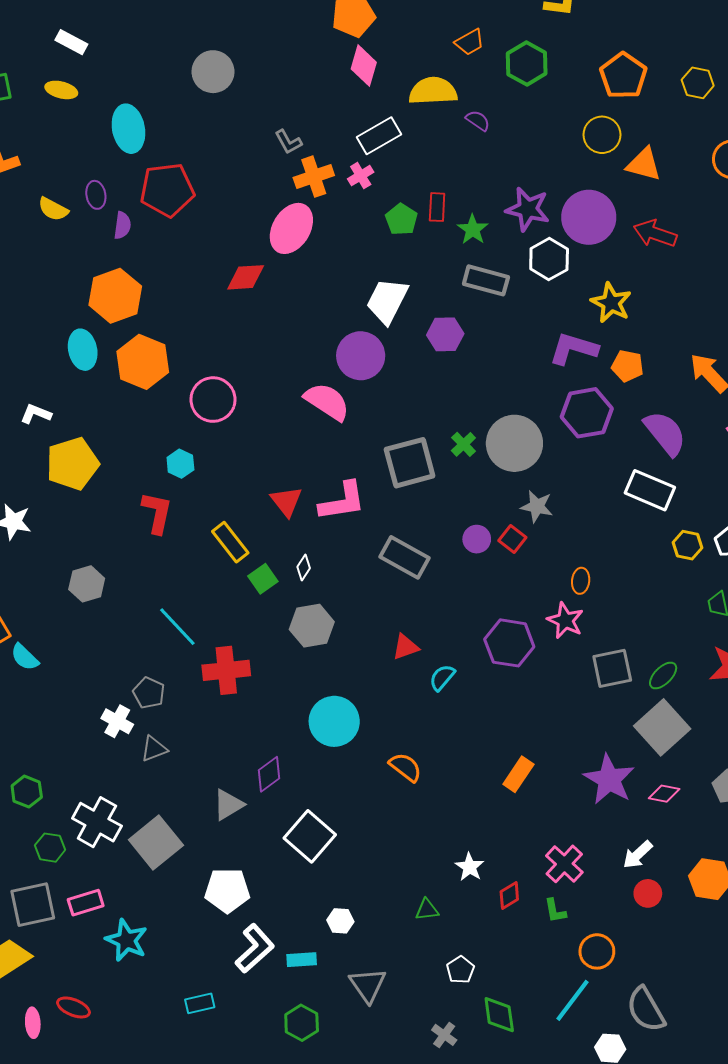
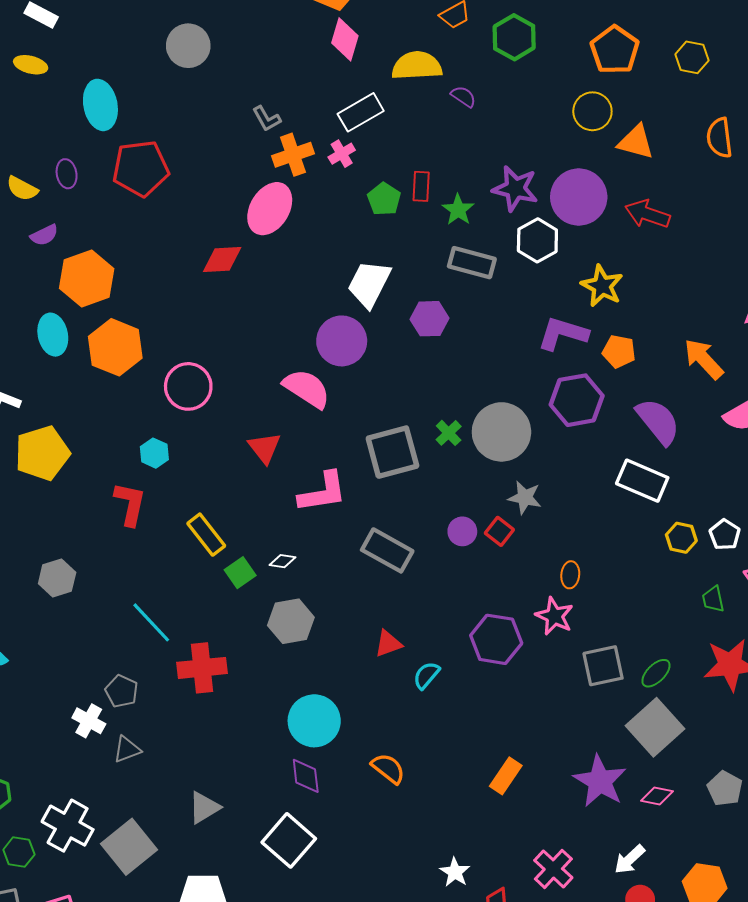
purple semicircle: (122, 225) -> (44, 235), moved, turned 56
red triangle: (286, 501) -> (264, 448), moved
white diamond: (304, 568) -> (282, 561), turned 65
purple diamond: (269, 774) -> (306, 776), moved, turned -60

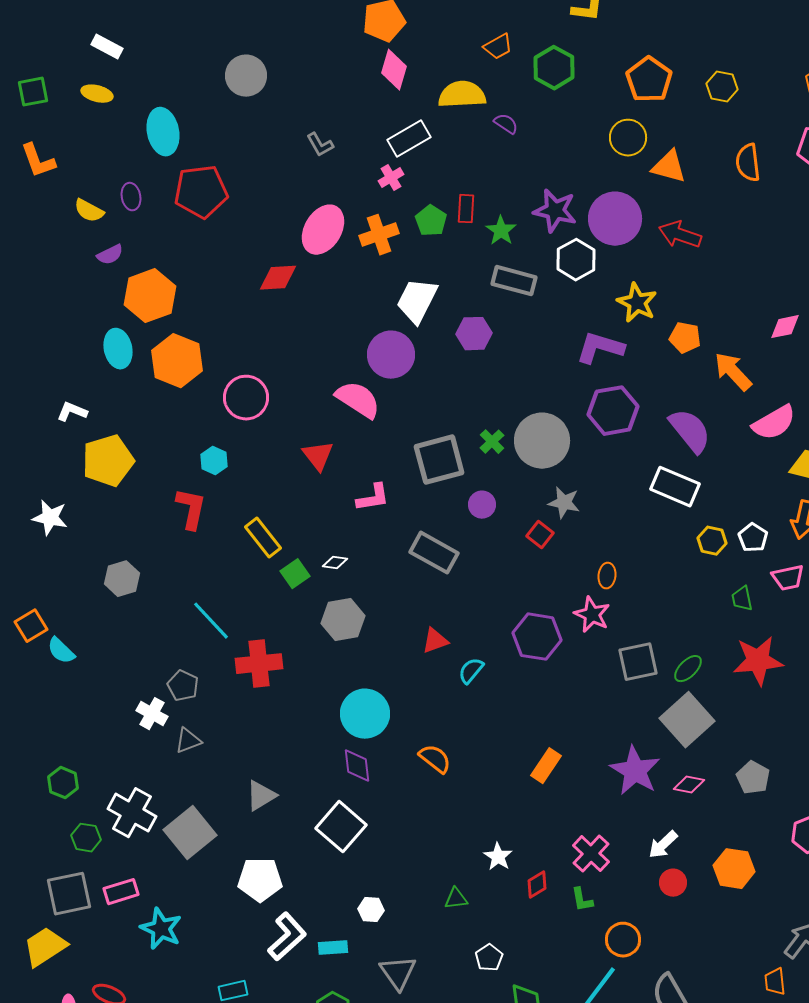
orange cross: (293, 155) -> (379, 235), moved
orange pentagon: (619, 352) -> (685, 338), moved
pink L-shape: (323, 492) -> (373, 498), size x0.7
purple circle: (462, 531) -> (482, 505), moved

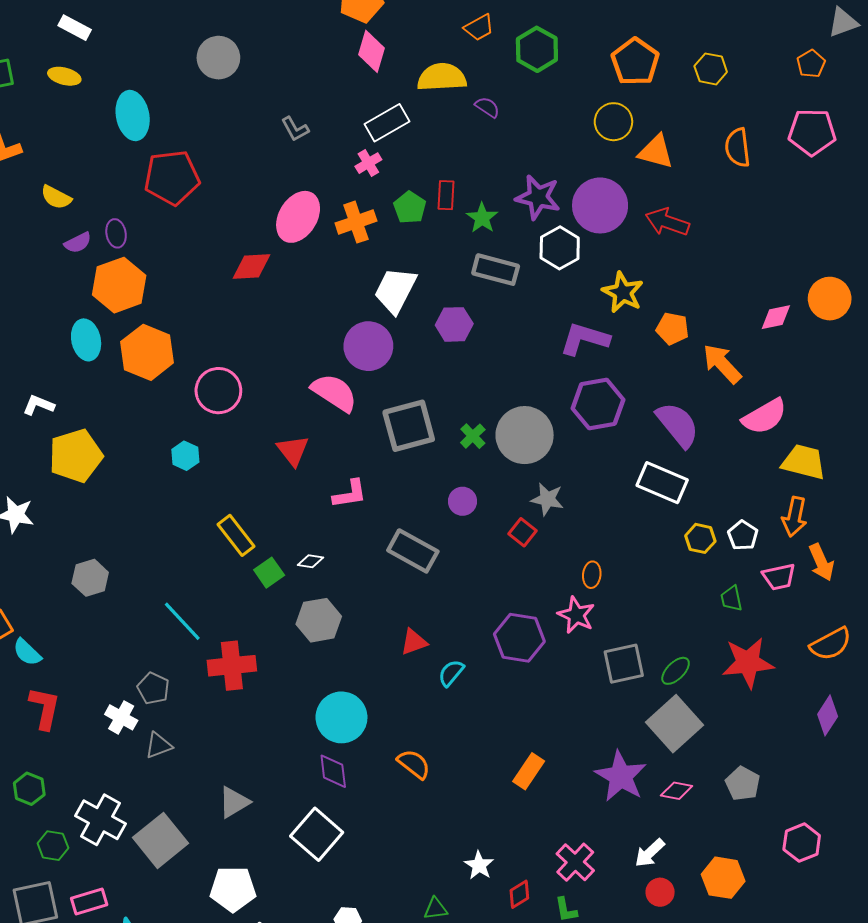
purple ellipse: (131, 197) -> (116, 233), moved
gray square: (439, 460) -> (409, 426), moved
red L-shape: (191, 509) -> (45, 708), moved

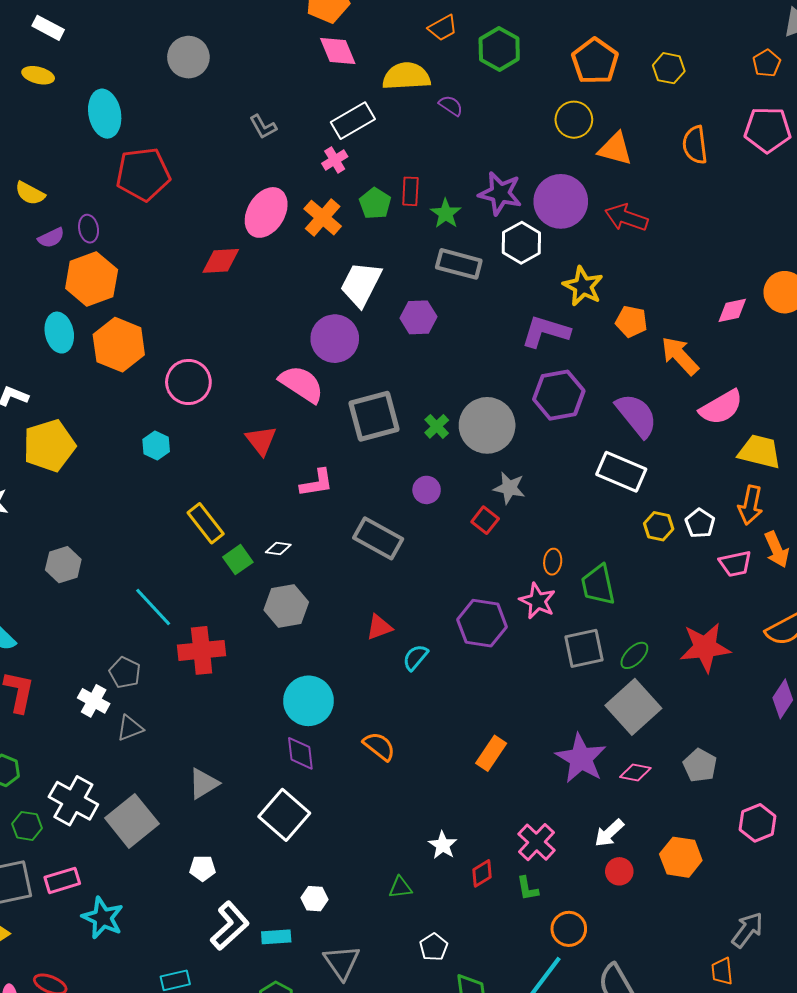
pink diamond: (371, 51) -> (338, 51), turned -39
orange cross: (356, 222) -> (323, 218), turned -30
green trapezoid: (731, 598) -> (598, 585), moved, size x1.6
white pentagon: (233, 889) -> (203, 868), size x0.6

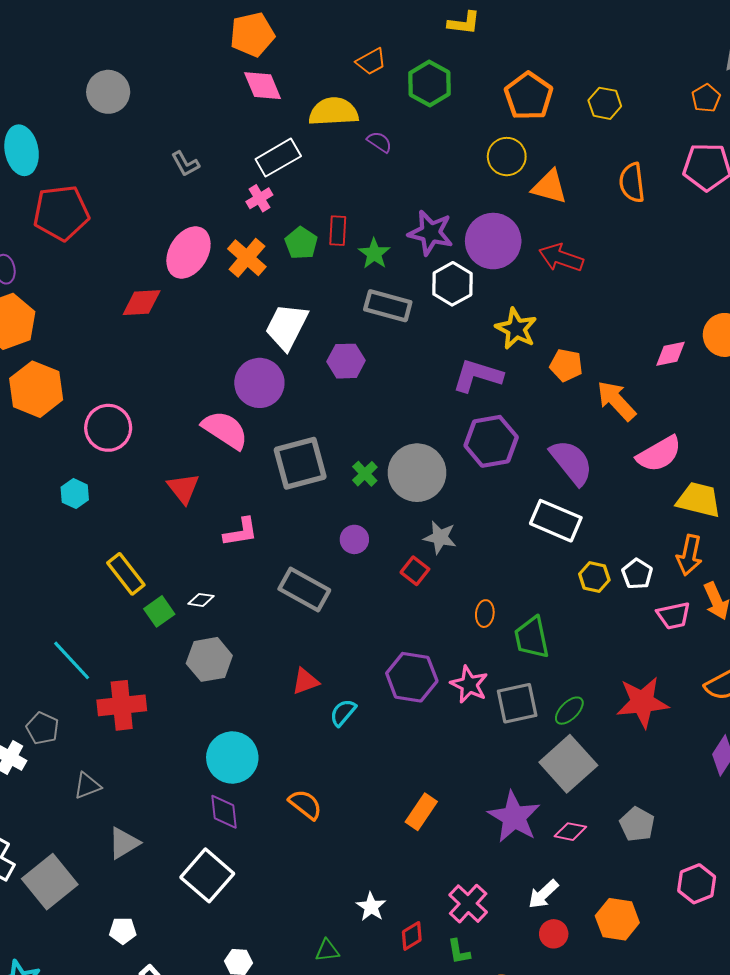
pink star: (538, 601) -> (469, 684), moved
gray triangle: (130, 728) -> (87, 786), moved

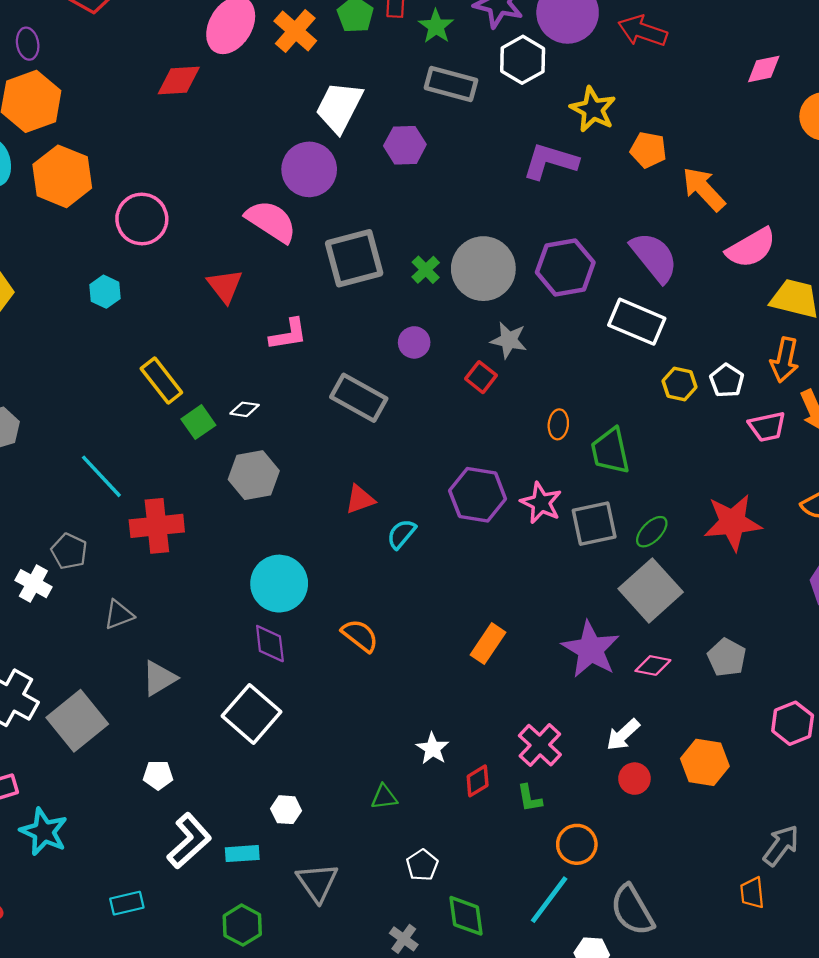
pink diamond: (671, 354) -> (764, 69), moved
purple hexagon: (491, 441) -> (565, 267), moved

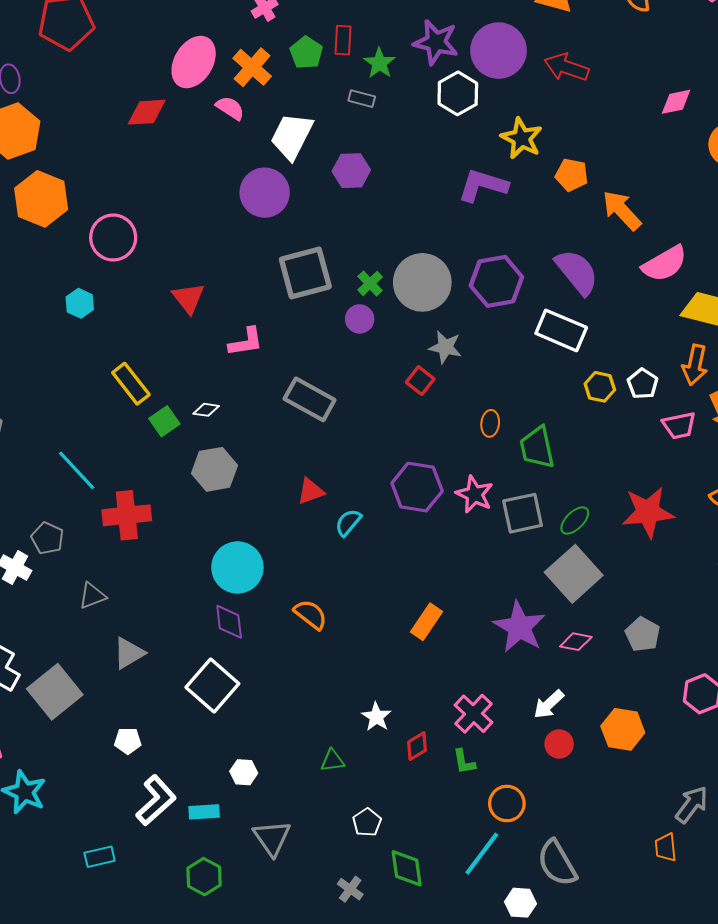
gray rectangle: (451, 84) -> (362, 99), moved, size x0.6
pink semicircle: (271, 221) -> (230, 108), moved, size x0.6
purple circle: (414, 342) -> (360, 319), moved

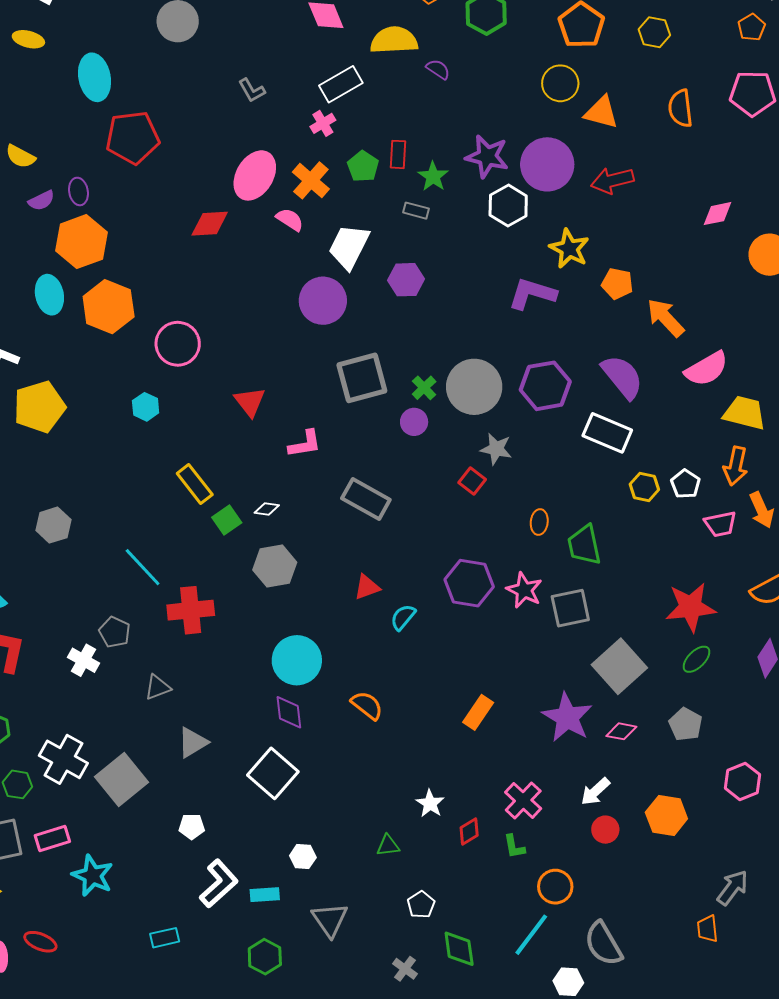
red arrow: (566, 67) -> (612, 180), turned -33
green ellipse: (575, 521) -> (696, 659), moved

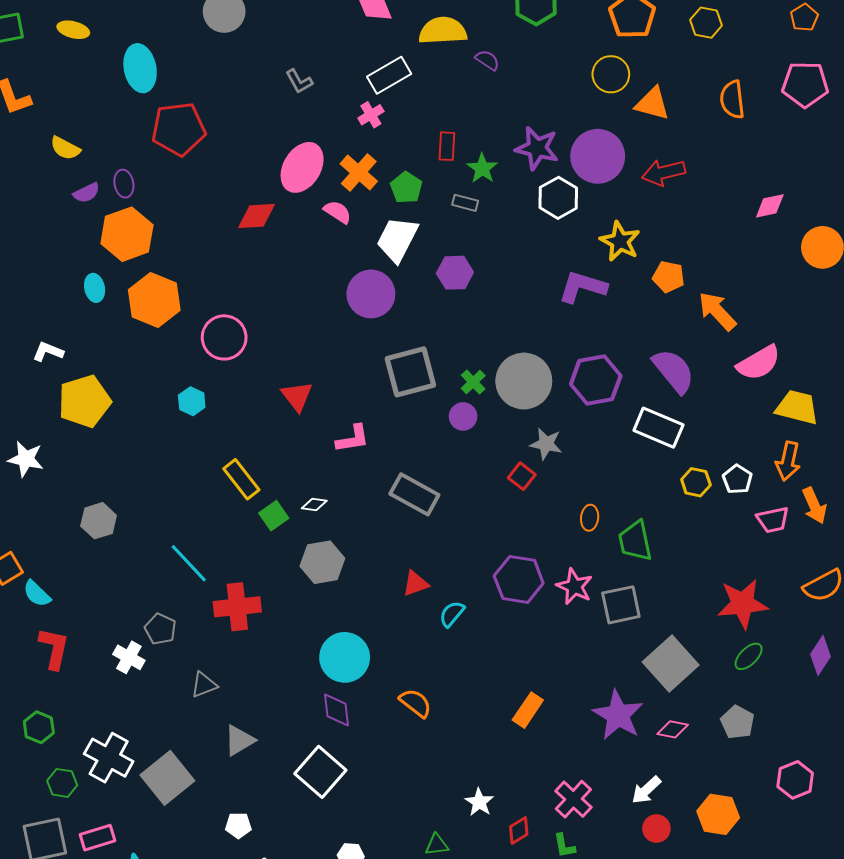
green pentagon: (363, 166) -> (406, 188), moved
cyan ellipse: (49, 295) -> (95, 288), size x0.7

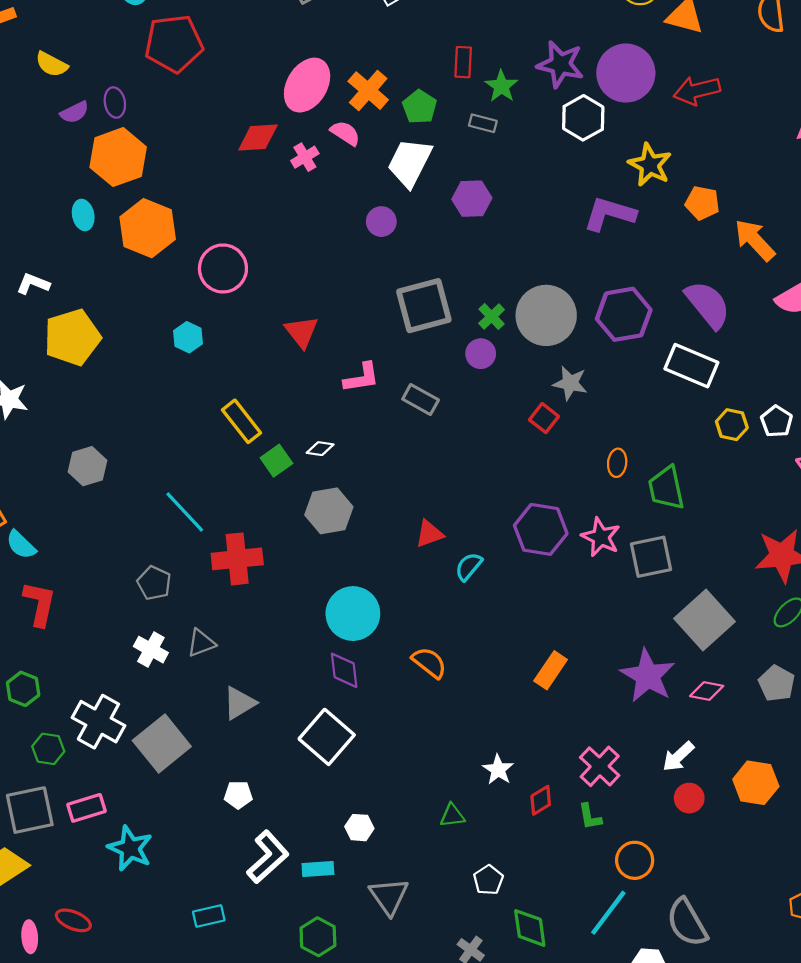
pink cross: (371, 115) -> (305, 157), moved
purple circle: (371, 294) -> (381, 222), size x0.6
gray rectangle: (414, 494) -> (421, 400), moved, size x0.7
white cross: (129, 657) -> (151, 650), moved

